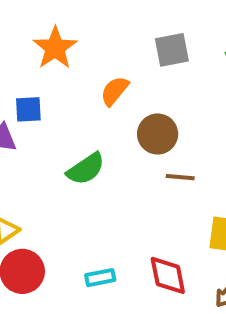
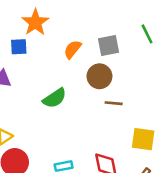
gray square: (172, 50) -> (108, 45), moved
blue square: (28, 109) -> (19, 47), moved

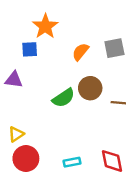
brown circle: (99, 76) -> (90, 88), moved

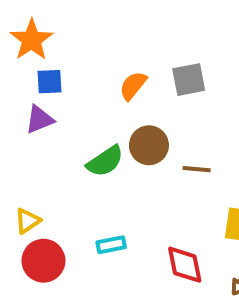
orange star: (45, 26) -> (32, 40), moved
purple triangle: (14, 80) -> (39, 119), moved, turned -30
cyan rectangle: (72, 162) -> (111, 245), moved

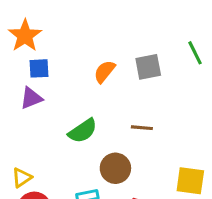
brown circle: (149, 145) -> (115, 168), moved
brown line: (197, 169) -> (142, 128), moved

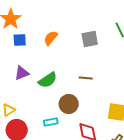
orange semicircle: (105, 72) -> (51, 38), moved
purple triangle: (31, 98) -> (22, 73), moved

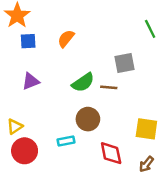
gray square: (90, 39) -> (125, 63), moved
green semicircle: (48, 80) -> (83, 82), moved

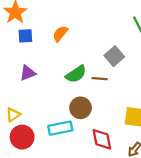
gray square: (125, 63) -> (114, 56), turned -30
cyan rectangle: (66, 141) -> (60, 128), size x1.5

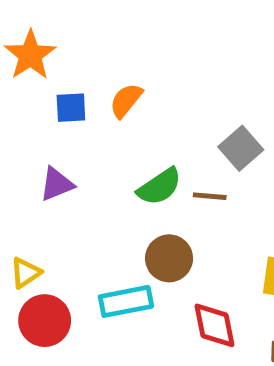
blue square: (25, 36) -> (71, 108), moved

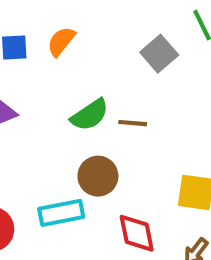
gray square: (241, 148) -> (159, 54), moved

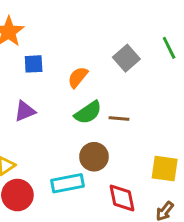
orange semicircle: (61, 41) -> (78, 77), moved
gray square: (159, 54) -> (126, 58), moved

